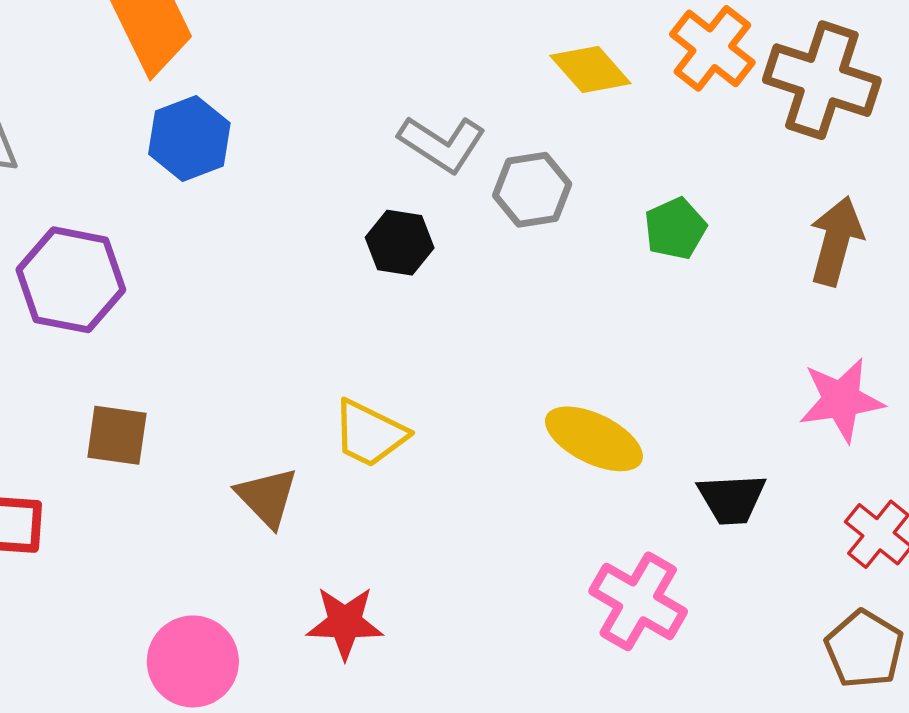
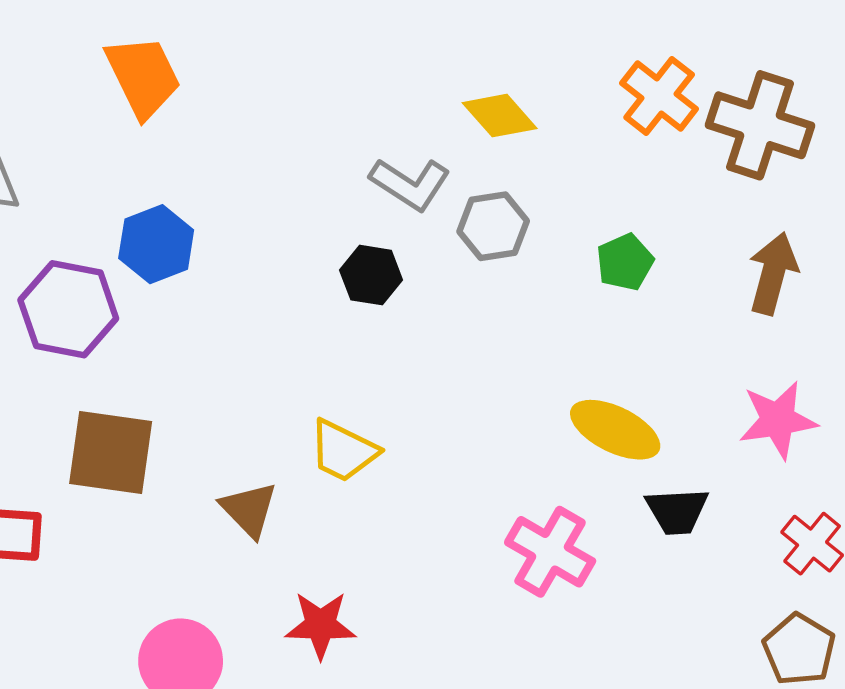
yellow diamond: (590, 70) -> (500, 116), moved
blue hexagon: (189, 138) -> (156, 244), moved
brown square: (117, 435) -> (111, 452), size x1.5
yellow ellipse: (594, 439) -> (615, 430), moved
pink cross: (638, 601) -> (550, 552), moved

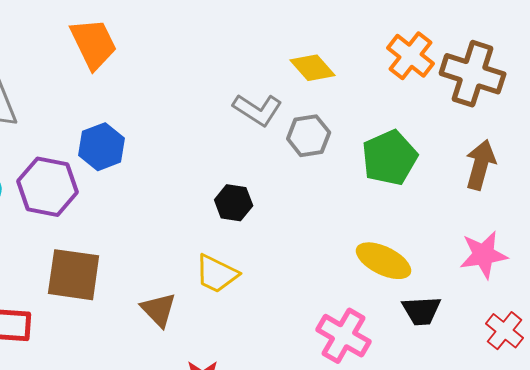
green pentagon: (625, 262) -> (390, 158), size x1.6
black hexagon: (371, 275) -> (234, 203), moved

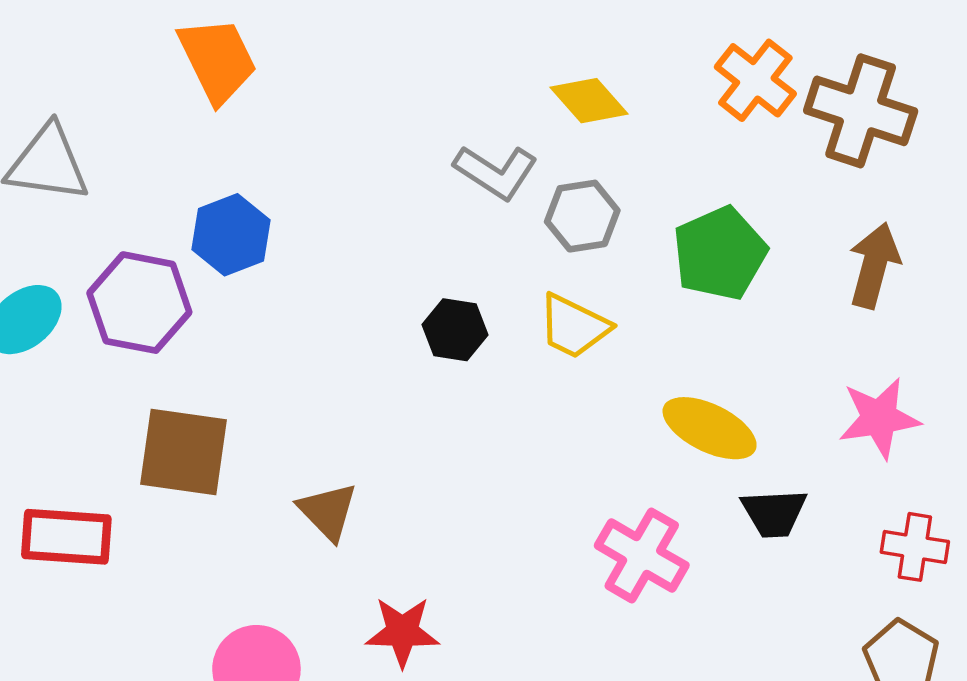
yellow trapezoid: (217, 274) -> (574, 326), moved
red cross: (505, 331) -> (915, 547), turned -30

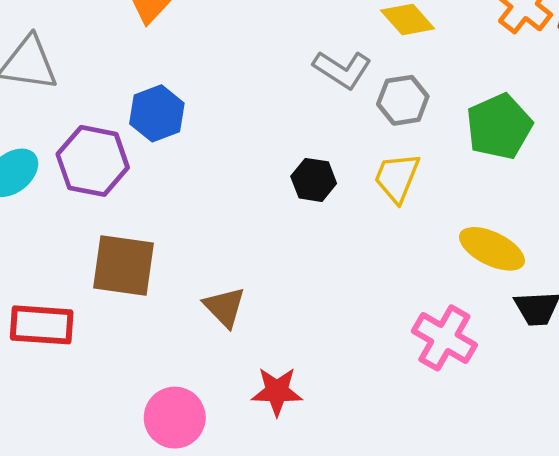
yellow trapezoid: (574, 326) -> (397, 178), turned 86

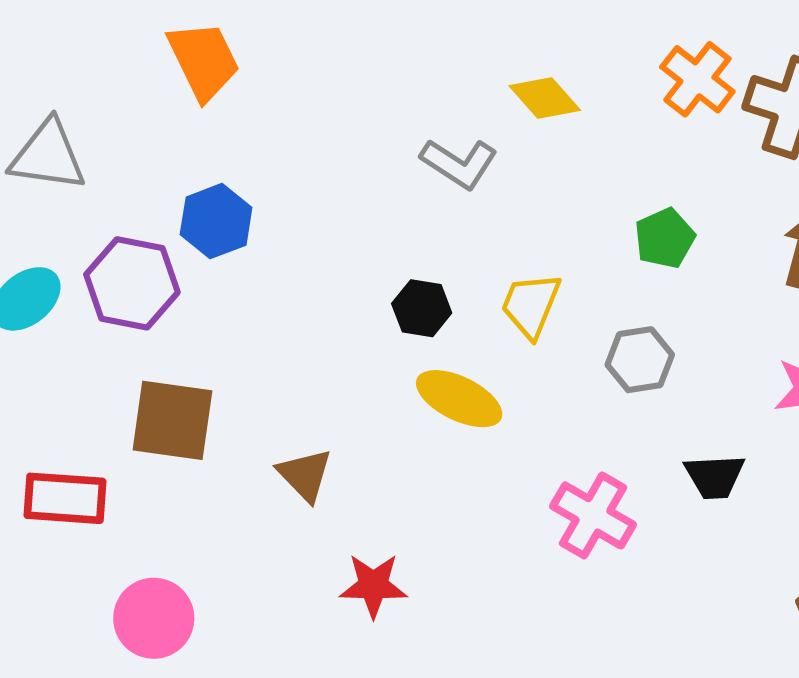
gray hexagon: (403, 100) -> (640, 360), moved
green pentagon: (499, 126) -> (665, 238), size x0.7
yellow ellipse: (492, 249) -> (459, 399), moved
pink circle: (175, 418) -> (154, 618), moved

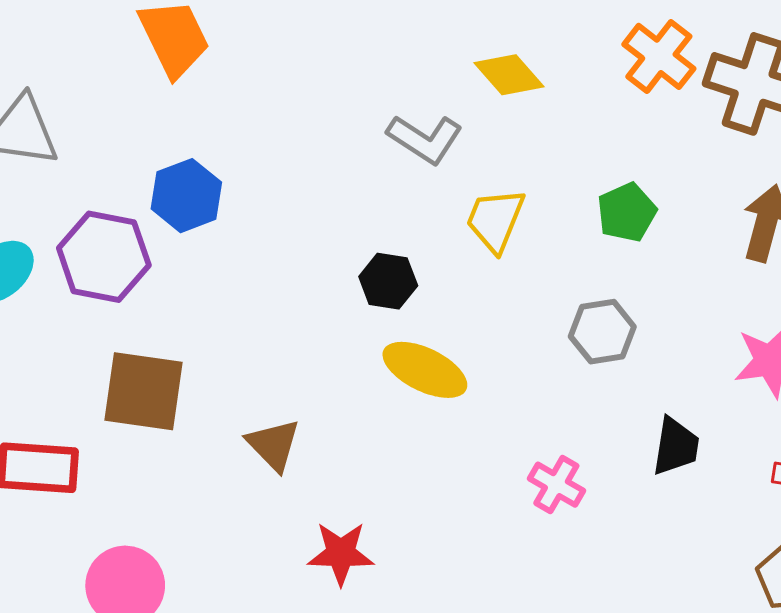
yellow trapezoid: (531, 305) -> (495, 220), moved
black trapezoid: (715, 476) -> (676, 446), turned -78
pink cross: (593, 515) -> (556, 485), size x0.7

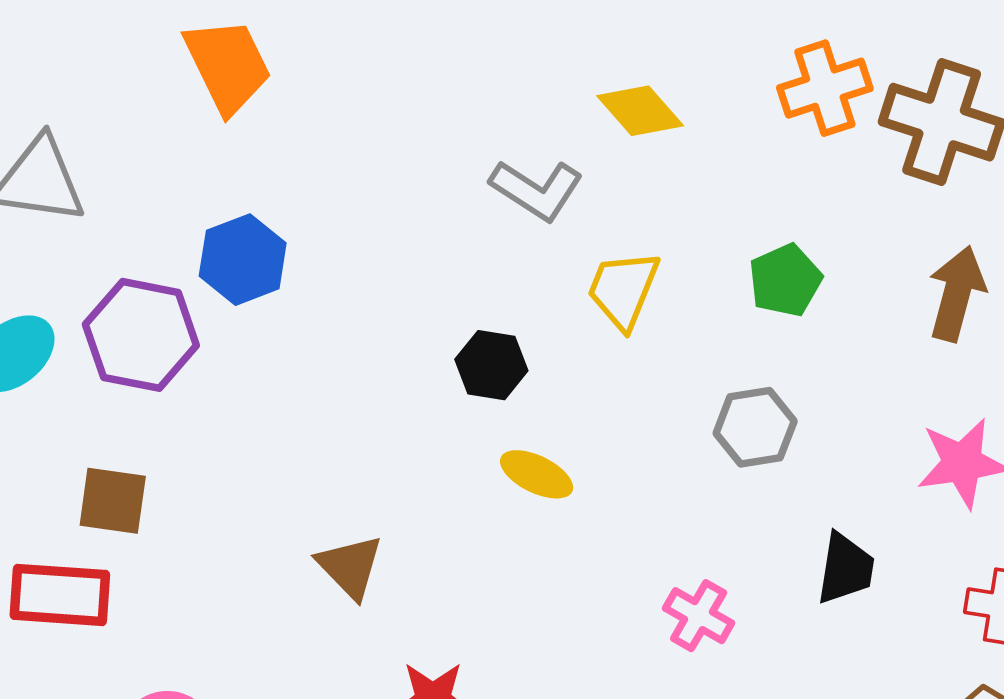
orange cross: (659, 56) -> (825, 88), turned 34
yellow ellipse: (425, 370) -> (537, 474), size x0.7
brown square: (144, 391) -> (113, 501), moved, size x0.7

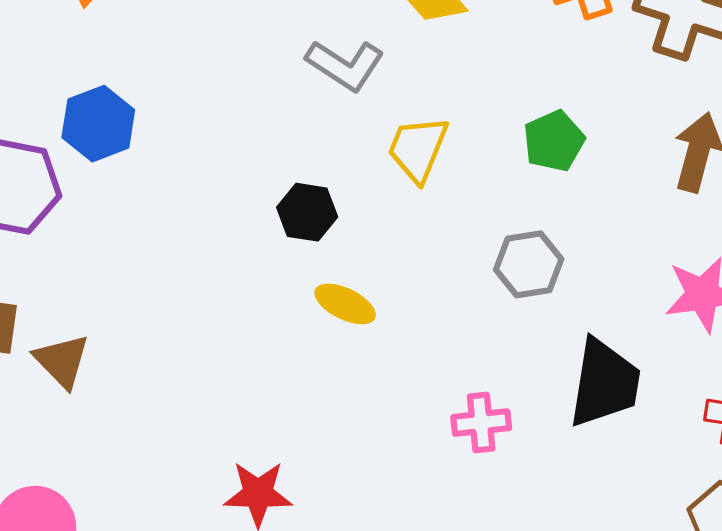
brown triangle: (350, 567) -> (62, 361), moved
black trapezoid: (846, 569) -> (605, 383), size x1.5
pink cross: (699, 616) -> (481, 423), turned -36

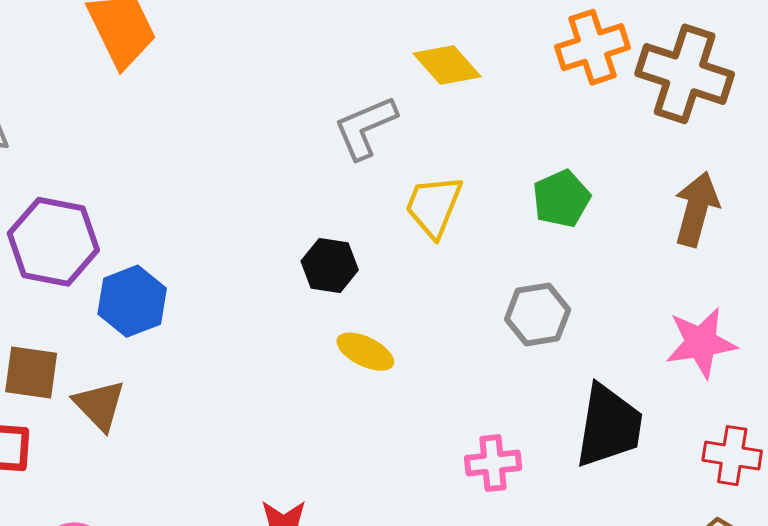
gray L-shape: (345, 65) -> (365, 127), turned 124
blue hexagon: (98, 124) -> (132, 301), moved

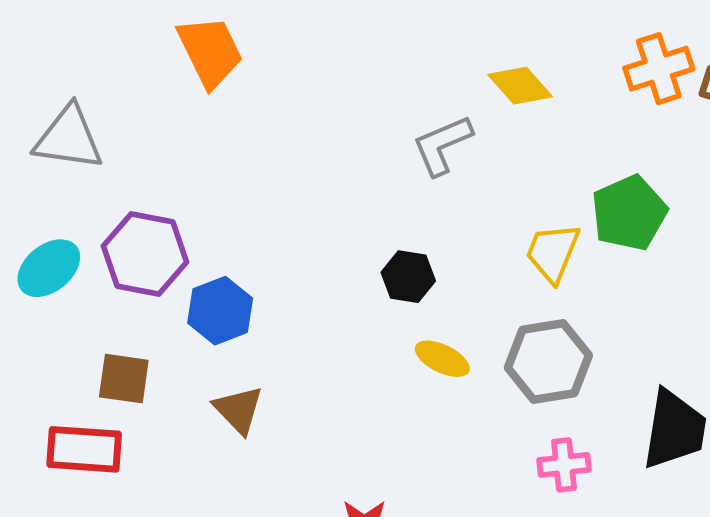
green pentagon: (561, 199) -> (629, 213), size x1.4
yellow trapezoid: (434, 206) -> (553, 253), moved
gray hexagon: (538, 315) -> (548, 362), moved, size x1.4
brown triangle: (99, 405) -> (238, 410), moved

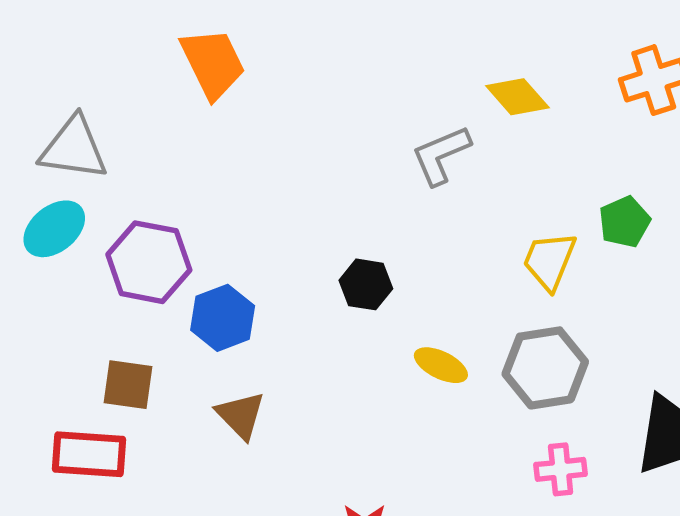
green pentagon: (629, 213) -> (625, 222), size x0.7
cyan ellipse: (49, 268) -> (54, 229), moved
black hexagon: (408, 277) -> (366, 284), moved

